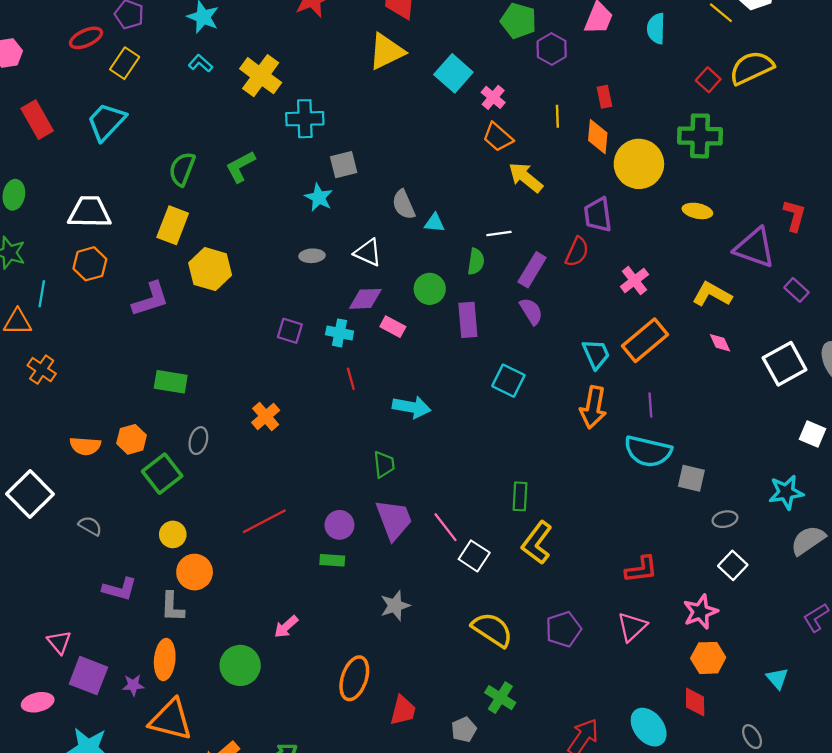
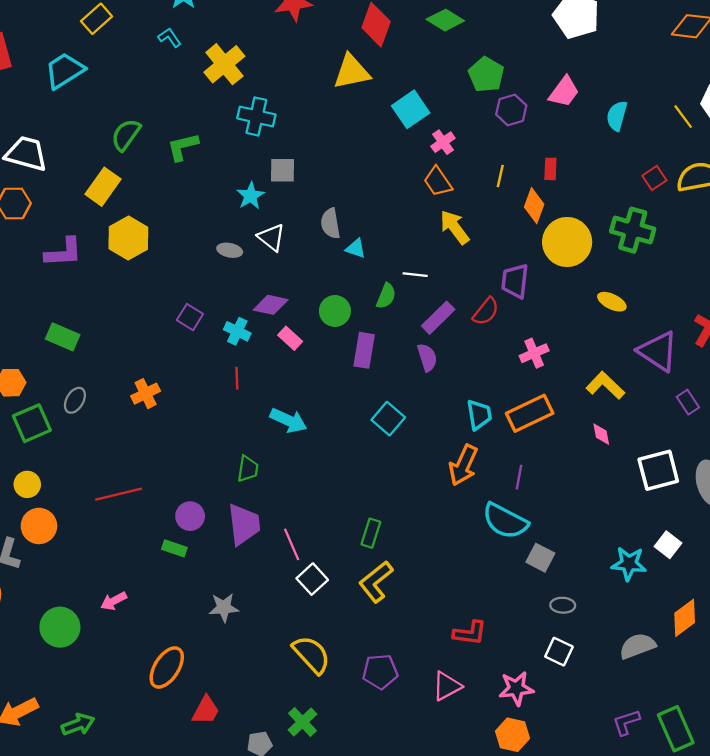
white triangle: (368, 253) -> (271, 237), moved
cyan star: (786, 492) -> (629, 564), moved
white square: (733, 565) -> (559, 652), turned -32

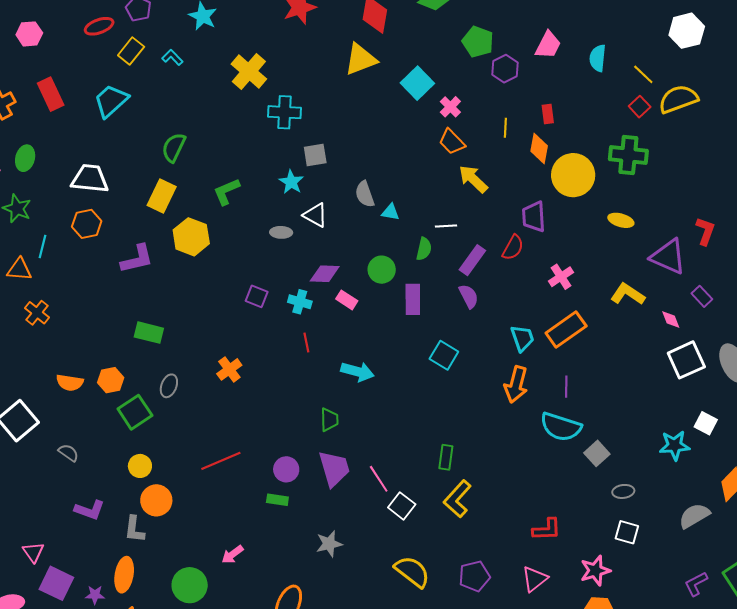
cyan L-shape: (170, 38) -> (172, 57), moved
yellow line: (683, 117) -> (643, 74), moved
green L-shape: (183, 147) -> (227, 191), moved
pink diamond: (601, 434) -> (671, 319), moved
gray square: (540, 558) -> (597, 453), turned 30

